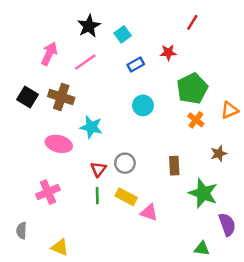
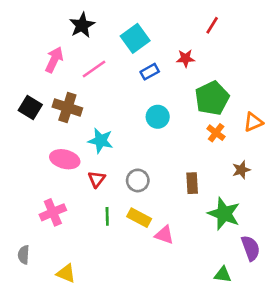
black star: (89, 26) -> (82, 25), moved
cyan square: (123, 34) -> (135, 38), size x1.5
red triangle: (98, 169) -> (97, 179), moved

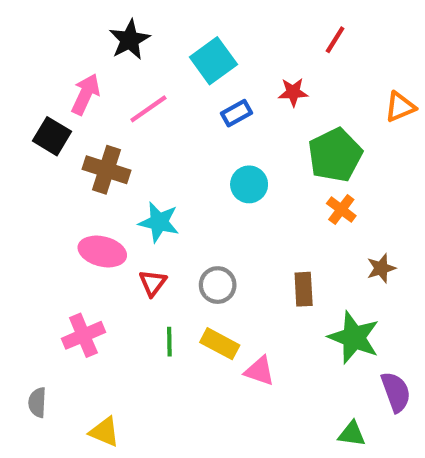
black square: (30, 107) -> (52, 136), moved
orange triangle: (253, 122) -> (400, 107), moved

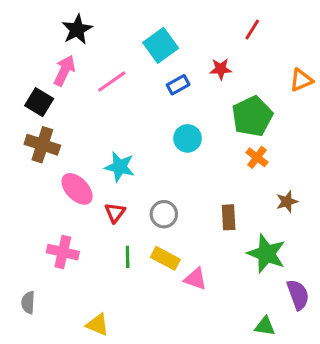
black star: (130, 40) -> (77, 30), moved
brown cross: (107, 170) -> (42, 145), moved
pink ellipse: (102, 251) -> (77, 189), turned 32
pink cross: (83, 335) -> (63, 252), turned 36
yellow triangle: (104, 432) -> (98, 325), moved

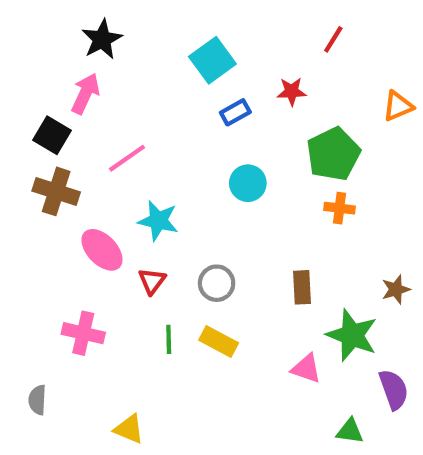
pink line: (112, 82) -> (127, 158), moved
orange cross: (257, 157) -> (340, 208), turned -30
brown star: (287, 202) -> (396, 289), moved
pink triangle: (195, 279) -> (306, 369), moved

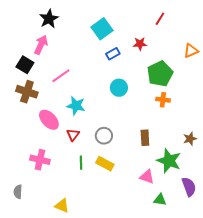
green triangle: (350, 431) -> (160, 200), moved

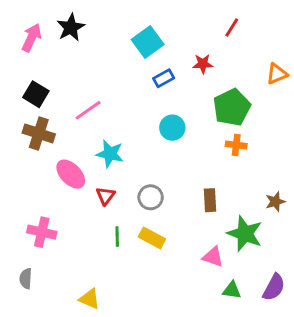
pink arrow: (41, 45) -> (32, 38), moved
pink cross: (40, 160) -> (42, 232), moved
purple semicircle: (189, 187) -> (274, 287), moved, turned 48

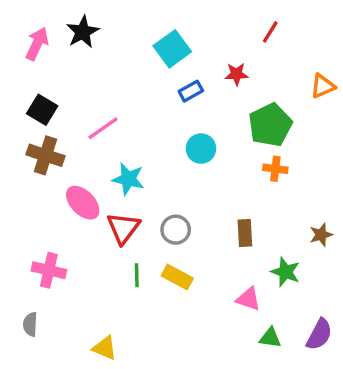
red triangle: (106, 196) -> (123, 228), size x1.5
green star: (245, 234) -> (285, 272), size x0.7

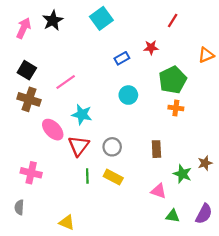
cyan square: (172, 49) -> (101, 18), moved
brown star: (321, 235) -> (205, 163), moved

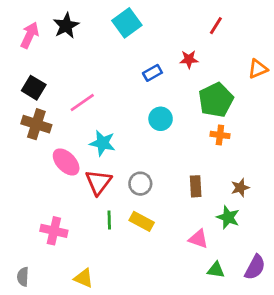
brown star: (205, 163) -> (240, 188), moved
pink cross: (31, 173) -> (54, 231), moved
gray semicircle: (19, 207) -> (23, 277), moved

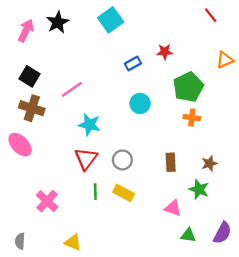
red line: (216, 26) -> (211, 15), moved, turned -70
pink ellipse: (66, 162) -> (20, 145), moved
pink cross: (54, 231) -> (47, 201), turned 30

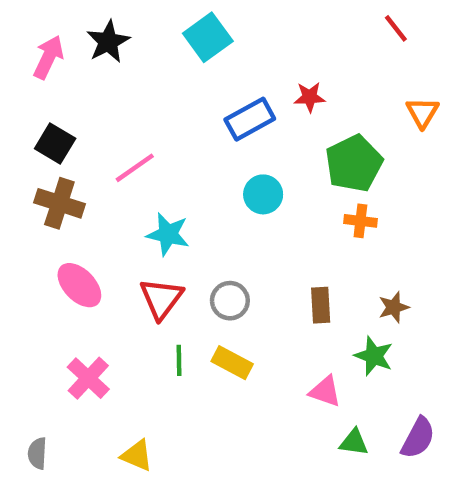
orange triangle: (225, 60) -> (422, 113), turned -36
blue rectangle: (133, 63) -> (250, 119), size x1.5
pink ellipse: (20, 145) -> (79, 285), moved

